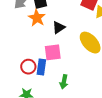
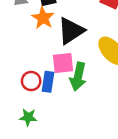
black triangle: (59, 28) -> (71, 31), size x1.6
green arrow: (64, 82) -> (78, 77), moved, size x1.5

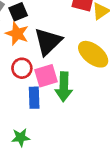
red circle: (31, 81) -> (22, 68), moved

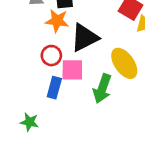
orange star: (17, 34) -> (57, 21), turned -30
green arrow: (64, 87) -> (102, 89), moved

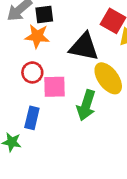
black triangle: (85, 38) -> (84, 47), moved, turned 40
blue rectangle: (54, 88) -> (32, 118), moved

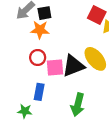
black triangle: (84, 47) -> (73, 66), moved, turned -30
green arrow: (86, 105) -> (78, 105), moved

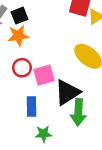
black triangle: (73, 66) -> (67, 92), moved
green star: (25, 111) -> (43, 134), moved

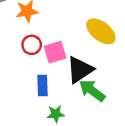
green arrow: (78, 112) -> (92, 90), turned 125

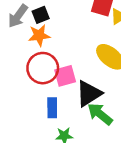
red circle: (32, 45) -> (43, 68), size x1.6

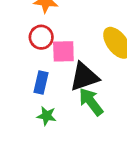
red circle: (43, 68) -> (41, 37), size x0.7

